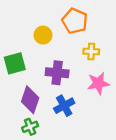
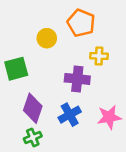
purple cross: (57, 73) -> (77, 79), moved
pink star: (98, 83) -> (109, 117), moved

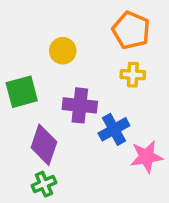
orange pentagon: (81, 23) -> (131, 30), moved
purple cross: (77, 79) -> (80, 105), moved
blue cross: (70, 115) -> (114, 129), moved

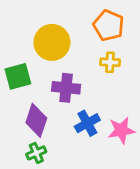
yellow circle: (63, 51) -> (52, 42), size x1.6
blue cross: (114, 129) -> (87, 123), moved

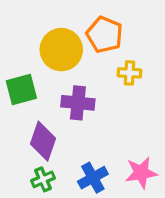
orange pentagon: (109, 25) -> (105, 35), moved
blue cross: (87, 123) -> (93, 178), moved
pink star: (121, 130) -> (141, 173), moved

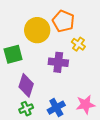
yellow cross: (129, 73) -> (78, 44), turned 32
purple cross: (78, 103) -> (58, 62), moved

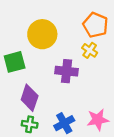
orange pentagon: (63, 21) -> (95, 25), moved
green cross: (26, 109) -> (30, 124), turned 32

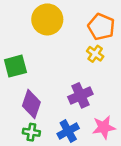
yellow circle: (42, 34) -> (47, 19), moved
purple cross: (67, 71) -> (80, 95), moved, turned -30

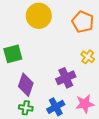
yellow cross: (95, 54) -> (88, 57), moved

